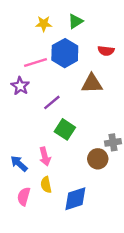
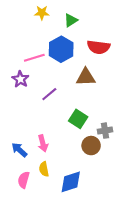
yellow star: (44, 24) -> (42, 13), moved
red semicircle: (106, 51) -> (99, 47), size x1.5
green square: (65, 129) -> (78, 119), moved

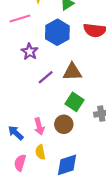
pink line: (34, 58) -> (20, 18), moved
brown triangle: (86, 77) -> (72, 72), moved
purple star: (20, 79) -> (30, 52), moved
brown circle: (91, 146) -> (64, 124), moved

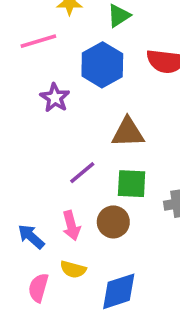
purple line: (46, 77) -> (82, 173), moved
green square: (74, 102) -> (132, 184), turned -30
yellow semicircle: (40, 152) -> (73, 269), turned -64

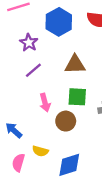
purple line: (82, 173) -> (33, 70), moved
pink arrow: (71, 226) -> (45, 103), moved

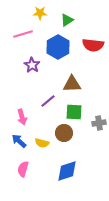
purple line: (33, 70) -> (48, 101), moved
pink arrow: (45, 103) -> (22, 117), moved
yellow semicircle: (40, 151) -> (42, 143), moved

